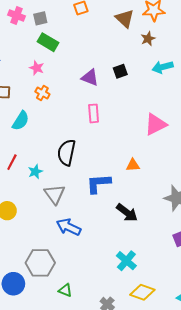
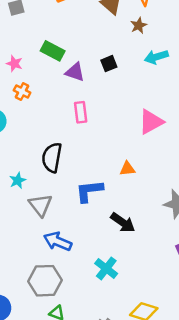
green rectangle: (48, 42) -> (53, 51), moved
cyan cross: (126, 261) -> (106, 268), moved
gray hexagon: (40, 263) -> (45, 281), moved

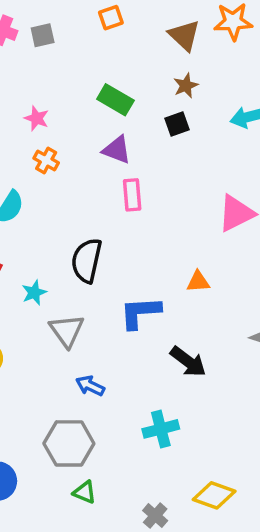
brown star: (139, 25) -> (186, 86), moved
green rectangle: (53, 51) -> (115, 100), moved
purple triangle: (75, 72) -> (117, 150), moved
blue arrow: (58, 241) -> (90, 386), size x0.7
cyan cross: (106, 268) -> (161, 429), turned 35

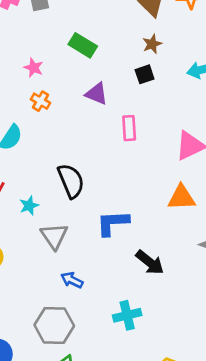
green rectangle: (115, 100) -> (83, 45), moved
pink rectangle: (132, 195) -> (129, 128), moved
black semicircle: (87, 260) -> (71, 181), turned 144
orange triangle: (198, 282) -> (181, 198), moved, size x1.5

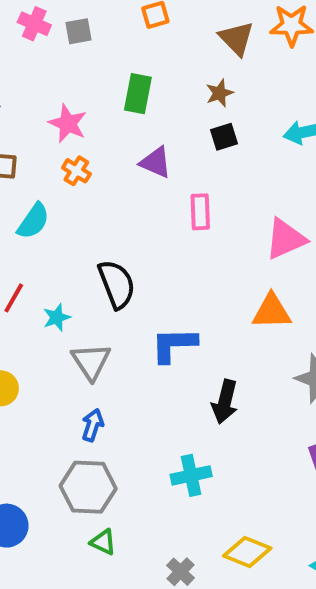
brown star: (152, 44) -> (220, 93), moved
green rectangle: (83, 45) -> (138, 94), turned 68
pink star: (34, 68) -> (68, 123), size x1.4
black arrow: (150, 262) -> (225, 402), turned 64
blue arrow: (72, 280) -> (93, 425), moved, turned 80

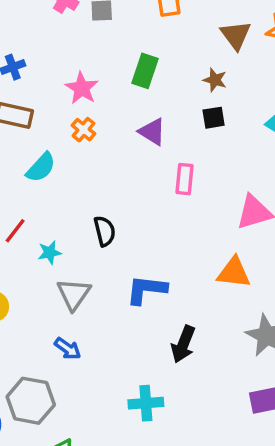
brown star: (220, 93) -> (215, 80), turned 30
black semicircle: (117, 284) -> (105, 231), size x0.7
blue arrow: (93, 425) -> (68, 349), turned 100
gray hexagon: (88, 487) -> (31, 401), moved

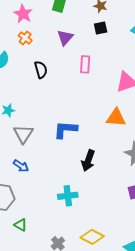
purple triangle: (152, 132) -> (65, 38), turned 42
black semicircle: (105, 231) -> (41, 70), moved

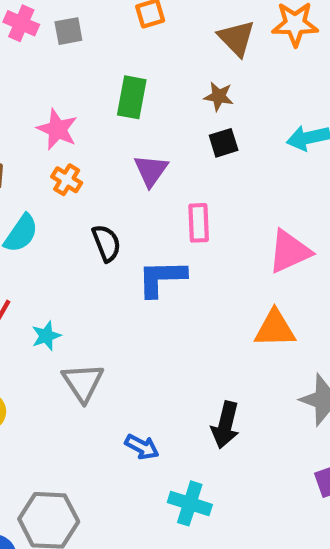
blue L-shape: (65, 130) -> (162, 278), moved
blue arrow: (21, 166) -> (142, 447), moved
cyan cross: (68, 196) -> (190, 503), turned 30

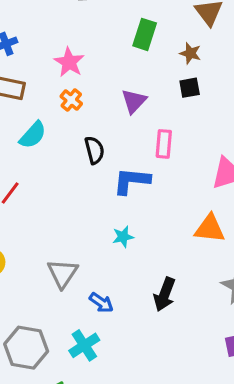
green rectangle: (132, 97) -> (145, 34), moved
cyan star: (46, 336) -> (123, 237), moved
gray triangle: (83, 382) -> (63, 273), moved
cyan cross: (190, 503) -> (84, 345), moved, turned 32

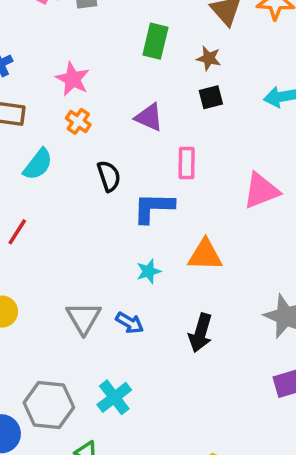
purple triangle: (134, 101) -> (149, 117), turned -44
orange triangle: (210, 229) -> (205, 255), moved
blue arrow: (101, 303) -> (130, 323), moved

